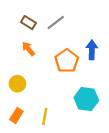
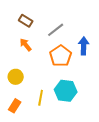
gray line: (56, 23) -> (56, 30), moved
cyan hexagon: (86, 99) -> (66, 91), moved
yellow line: (45, 116) -> (41, 98), moved

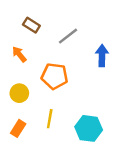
orange arrow: (26, 45) -> (19, 54), moved
orange pentagon: (61, 56) -> (55, 76), moved, turned -30
cyan hexagon: (66, 91) -> (89, 128), moved

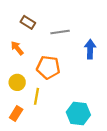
gray line: (68, 36) -> (60, 32), turned 30
yellow line: (50, 119) -> (36, 96), moved

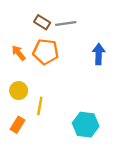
brown rectangle: (28, 22) -> (42, 22), moved
gray line: (60, 32) -> (66, 23), moved
orange pentagon: (48, 67) -> (46, 52), moved

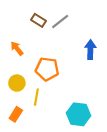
gray line: (66, 23) -> (60, 21), turned -30
orange pentagon: (46, 52) -> (47, 69), moved

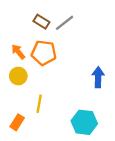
blue arrow: (90, 50) -> (98, 77), moved
orange pentagon: (47, 69) -> (44, 53), moved
yellow circle: (17, 83) -> (18, 76), moved

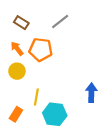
brown rectangle: (41, 22) -> (21, 23), moved
blue arrow: (98, 77) -> (91, 93), moved
cyan hexagon: (84, 122) -> (55, 114), moved

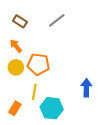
orange pentagon: (41, 50) -> (38, 64), moved

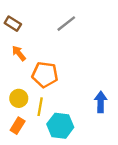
brown rectangle: (20, 21) -> (13, 24), moved
yellow circle: (16, 67) -> (19, 98), moved

